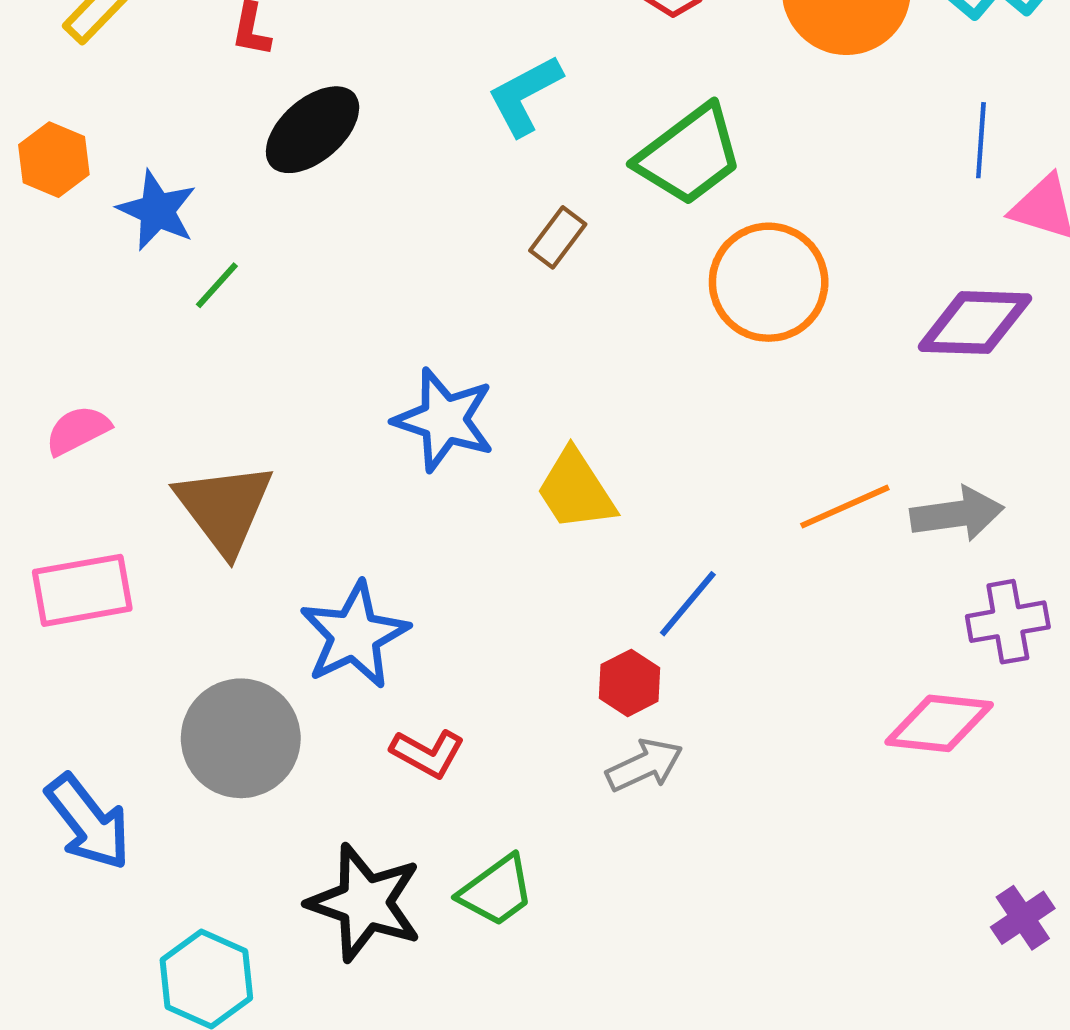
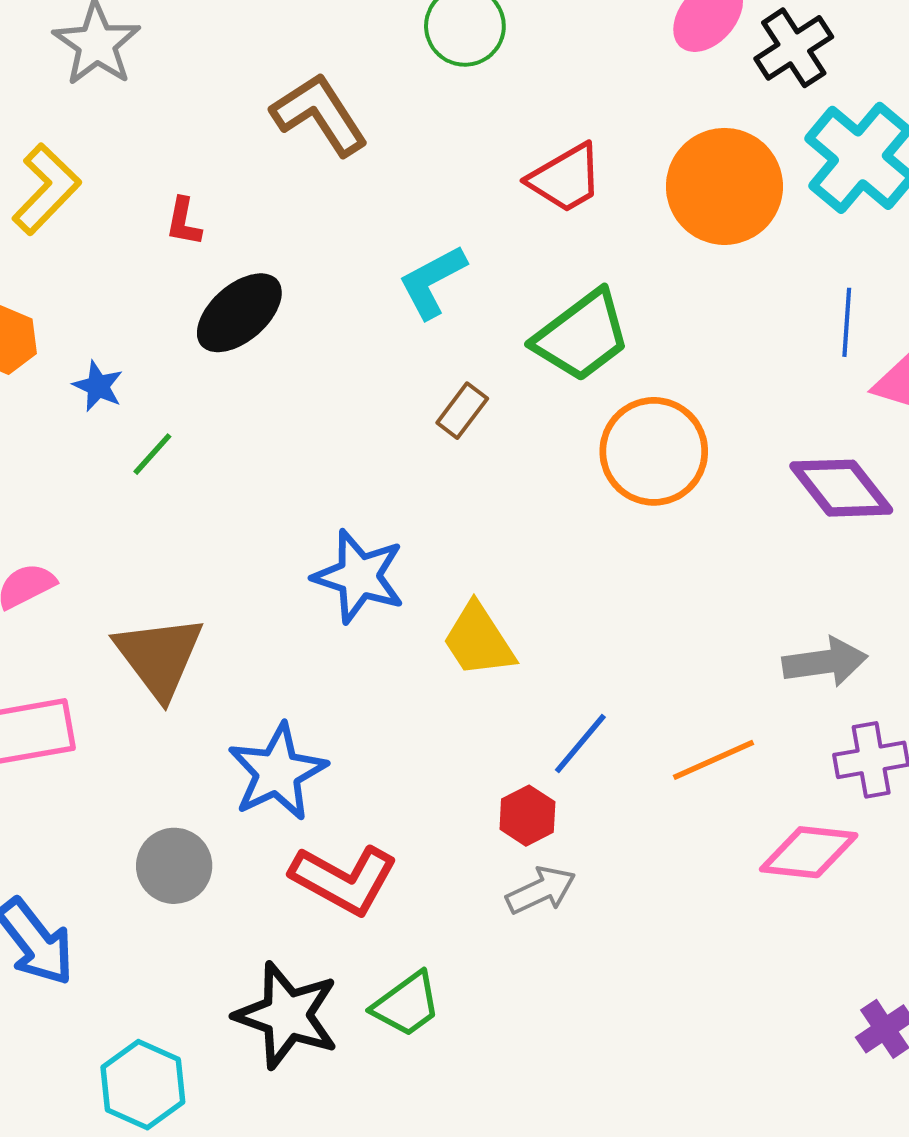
blue star: (157, 210) -> (98, 386), size x0.7
purple diamond: (975, 323) -> (841, 488), turned 50
orange line: (845, 507) -> (714, 760), moved
gray circle: (241, 738) -> (174, 866), size x0.7
red L-shape: (428, 753) -> (344, 879), size x1.6

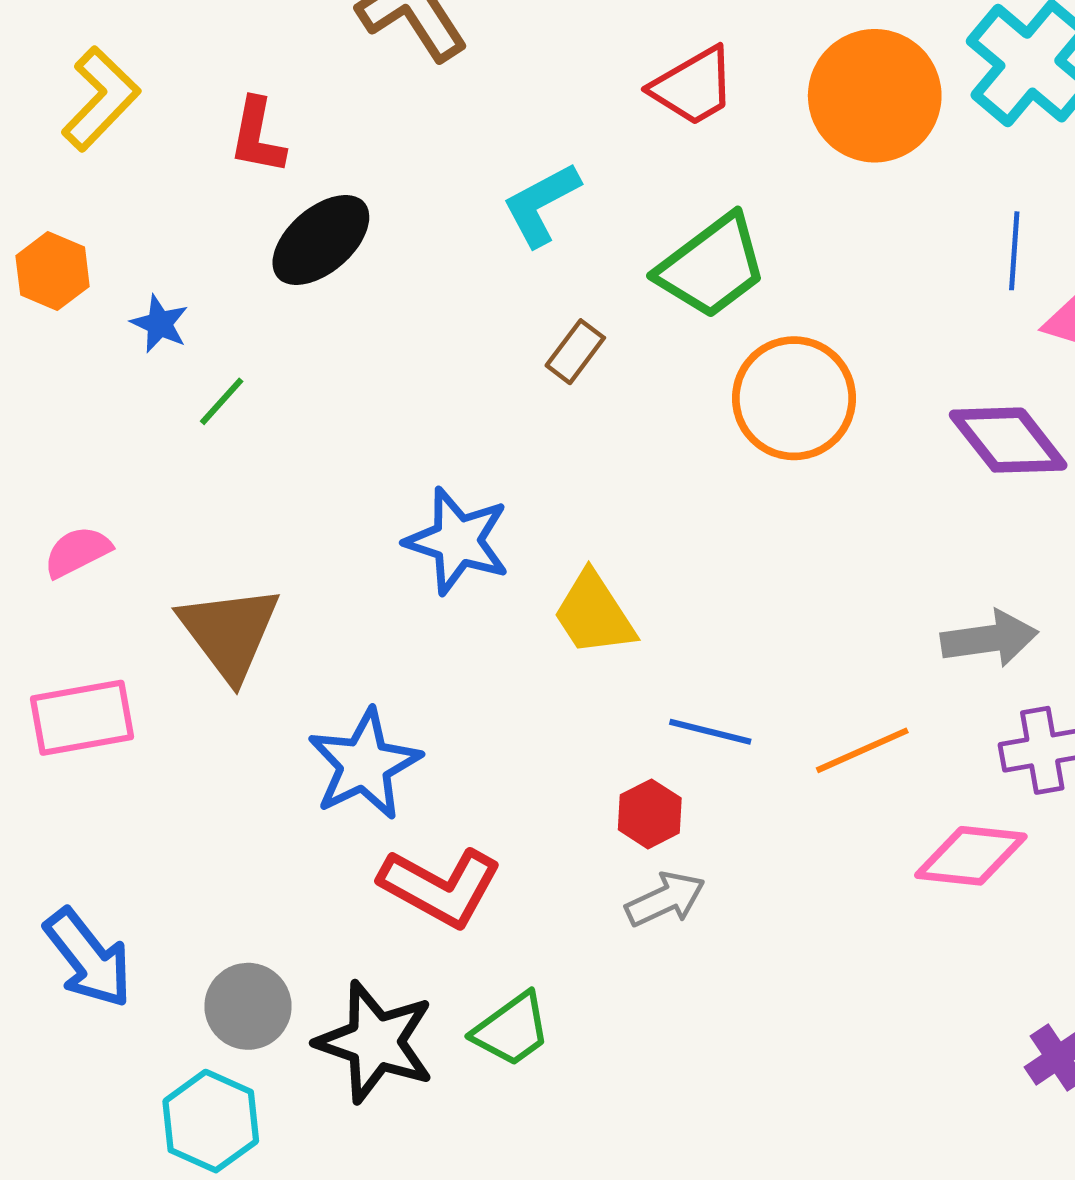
red L-shape: (184, 222) -> (257, 136), size x1.4
blue line: (580, 744) -> (710, 732), turned 64
gray circle: (174, 866) -> (248, 1006), moved

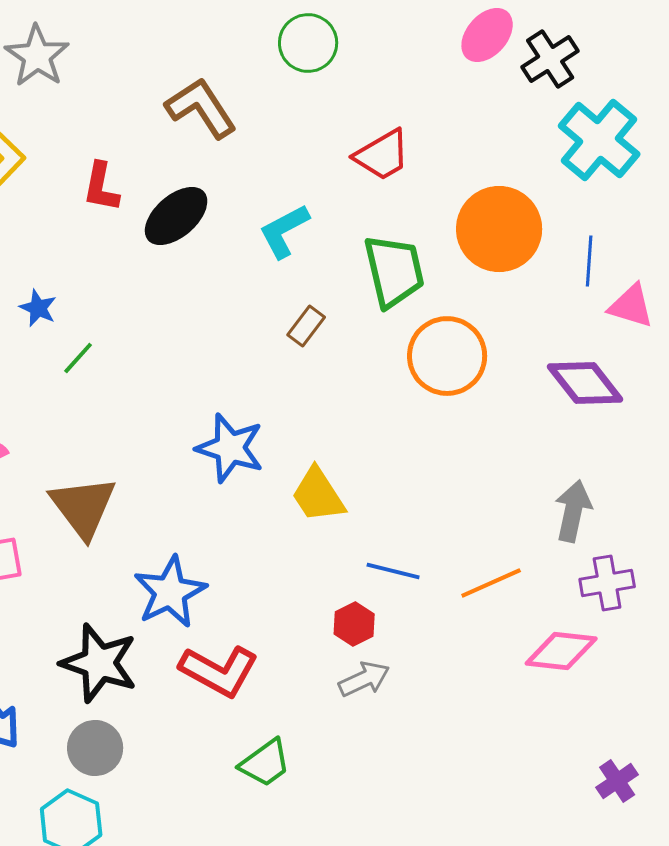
orange circle: (875, 96) -> (499, 229), moved
black ellipse: (321, 240) -> (176, 216), moved
green trapezoid: (712, 266) -> (394, 271), turned -66
gray arrow: (989, 639) -> (573, 511), turned -70
black star: (375, 1042) -> (99, 663), moved

